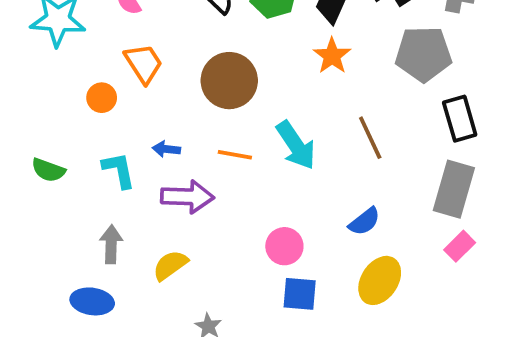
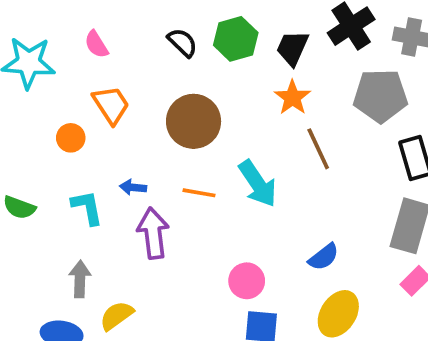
brown line: (370, 138) -> (318, 149), moved
purple arrow: (187, 197) -> (153, 233), turned -99
yellow semicircle: (170, 265) -> (117, 316), moved

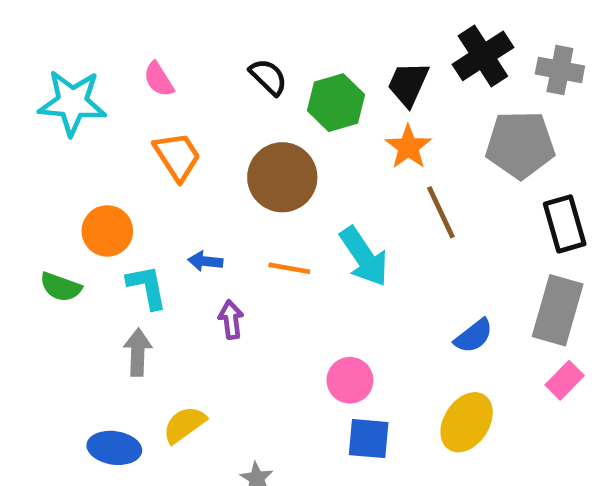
green hexagon: (236, 39) -> (336, 103), moved
orange circle: (71, 138) -> (107, 231), moved, size x1.4
purple arrow: (153, 233) -> (231, 320), size x0.6
blue semicircle: (324, 257) -> (474, 336), moved
gray arrow: (80, 279) -> (138, 352), moved

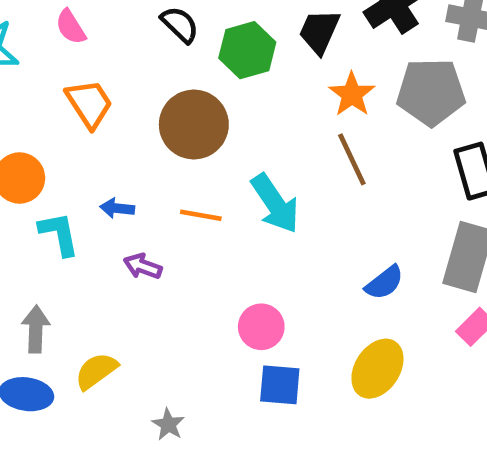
orange star: (408, 147) -> (352, 94), moved
purple arrow: (231, 320) -> (143, 266), turned -63
gray arrow: (138, 352) -> (36, 329), moved

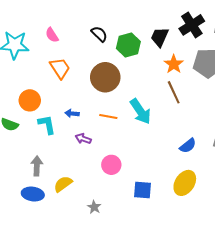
pink circle: (261, 327) -> (111, 165), moved

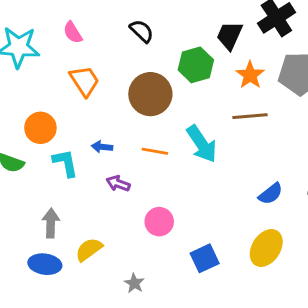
green hexagon: (128, 45) -> (196, 65), moved
brown line: (174, 92) -> (250, 116), turned -70
blue square: (143, 190) -> (205, 258), turned -30

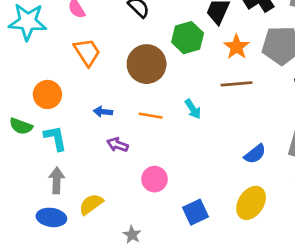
cyan arrow: (202, 144) -> (193, 109), size x0.6
cyan L-shape: (65, 163) -> (55, 138), moved

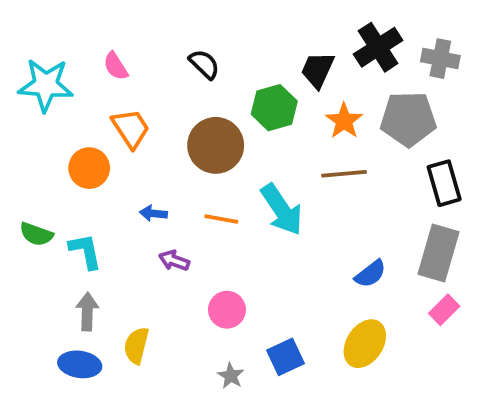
orange circle: (47, 94) -> (89, 168), moved
cyan arrow: (193, 109) -> (282, 210), size x1.8
yellow semicircle: (91, 204) -> (136, 346), turned -40
gray star: (132, 235) -> (231, 376), moved

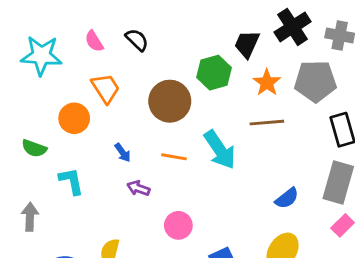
black semicircle: (204, 64) -> (137, 40), moved
blue arrow: (153, 213) -> (123, 153), turned -132
green semicircle: (36, 234) -> (34, 148), moved
gray arrow: (87, 312) -> (30, 217), moved

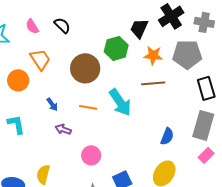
orange star: (267, 83) -> (153, 55), turned -30
blue semicircle: (287, 198) -> (167, 136), turned -30

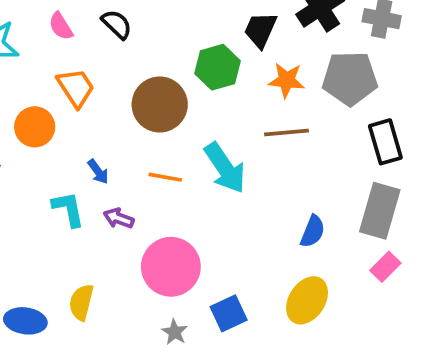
cyan L-shape: (16, 124) -> (68, 209), moved
pink circle: (91, 155) -> (171, 267), size x1.6

